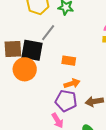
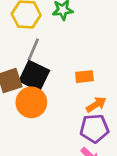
gray line: (48, 33) -> (33, 49), moved
black square: (32, 50) -> (34, 76), turned 30

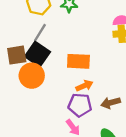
orange rectangle: (84, 77) -> (78, 61), size x1.5

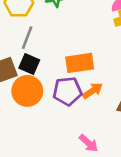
black square: (37, 54) -> (29, 64), size x0.7
purple pentagon: (80, 105) -> (67, 91), moved

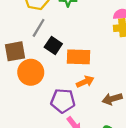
black square: (29, 64) -> (53, 45), moved
purple pentagon: (67, 91) -> (63, 101), moved

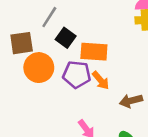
orange arrow: (85, 82) -> (101, 80), turned 72
purple pentagon: (63, 101) -> (77, 75), moved

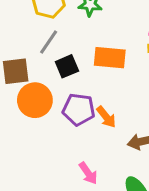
black square: (66, 38) -> (67, 66), turned 30
orange rectangle: (94, 52) -> (110, 58), moved

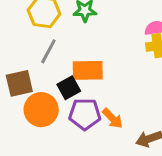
orange rectangle: (110, 58) -> (88, 70), moved
black square: (67, 66) -> (69, 88), moved

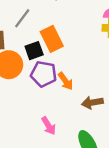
orange rectangle: (88, 70) -> (52, 39), turned 55

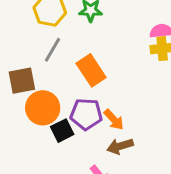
black square: (34, 51) -> (62, 131), moved
brown arrow: (92, 103) -> (120, 146), moved

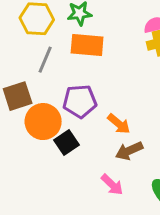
orange rectangle: (91, 70) -> (87, 45), moved, turned -44
purple pentagon: (86, 114) -> (80, 101), moved

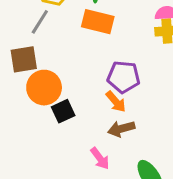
gray line: (45, 60) -> (40, 22), moved
purple pentagon: (80, 101) -> (124, 77), moved

